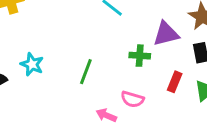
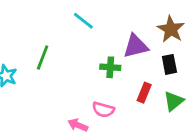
green line: (86, 72) -> (43, 57), moved

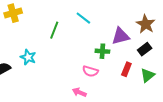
green line: (43, 57) -> (54, 30), moved
black rectangle: (169, 64) -> (145, 49), turned 64
pink semicircle: (103, 110) -> (90, 71), moved

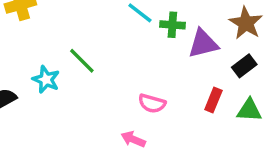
green line: (54, 30) -> (82, 61), moved, turned -66
green cross: (102, 51) -> (172, 25), moved
green triangle: (148, 75) -> (249, 110), turned 42

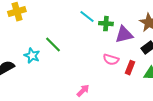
pink semicircle: (152, 103) -> (111, 60), moved
pink arrow: (133, 139) -> (83, 91), turned 112

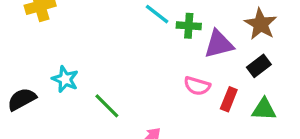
green line: (53, 45) -> (107, 106), moved

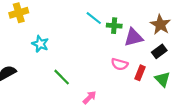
cyan star: (65, 79) -> (40, 44), moved
green triangle: (264, 109) -> (162, 79), turned 42

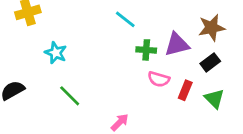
brown star: (160, 25) -> (212, 28), turned 30
green cross: (114, 26) -> (146, 50), moved
green line: (62, 77) -> (70, 96), moved

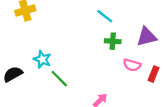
green cross: (146, 50) -> (113, 41), moved
cyan star: (56, 53) -> (42, 59), moved

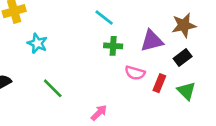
cyan star: (42, 59) -> (37, 43), moved

